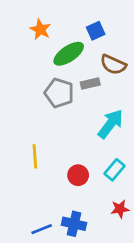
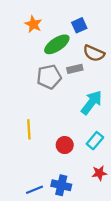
gray pentagon: (59, 93) -> (49, 77), turned -30

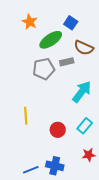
blue square: (79, 25) -> (71, 23), turned -32

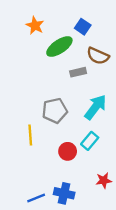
gray pentagon: (44, 69) -> (55, 111), moved
cyan rectangle: (85, 126) -> (90, 141), moved

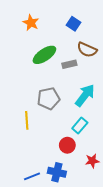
green ellipse: (59, 47) -> (44, 55), moved
red circle: (68, 151) -> (67, 145), moved

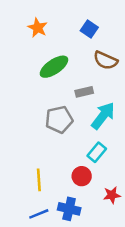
gray rectangle: (69, 64) -> (84, 92), moved
yellow line: (27, 120) -> (39, 180), moved

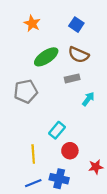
brown semicircle: (106, 60) -> (79, 55), moved
cyan arrow: (103, 116) -> (88, 99), size x0.6
gray pentagon: (59, 120) -> (26, 91), moved
cyan rectangle: (97, 152) -> (57, 130), moved

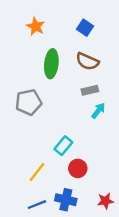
green ellipse: (46, 57) -> (51, 64), turned -50
gray rectangle: (72, 78) -> (90, 90), moved
yellow line: (33, 154) -> (37, 172), turned 42
red star: (96, 167) -> (105, 201), moved

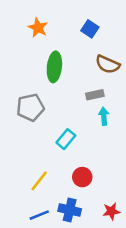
brown semicircle: (87, 61) -> (108, 64), moved
cyan arrow: (98, 111) -> (104, 116), turned -42
cyan rectangle: (63, 146) -> (66, 139), moved

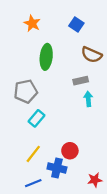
cyan rectangle: (66, 139) -> (36, 118), moved
blue cross: (70, 210) -> (57, 168), moved

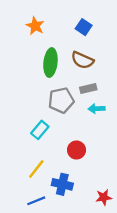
brown semicircle: (91, 55) -> (82, 60), moved
gray pentagon: (26, 91) -> (61, 100), moved
cyan arrow: (88, 99) -> (97, 109), turned -88
red circle: (70, 151) -> (76, 150), moved

